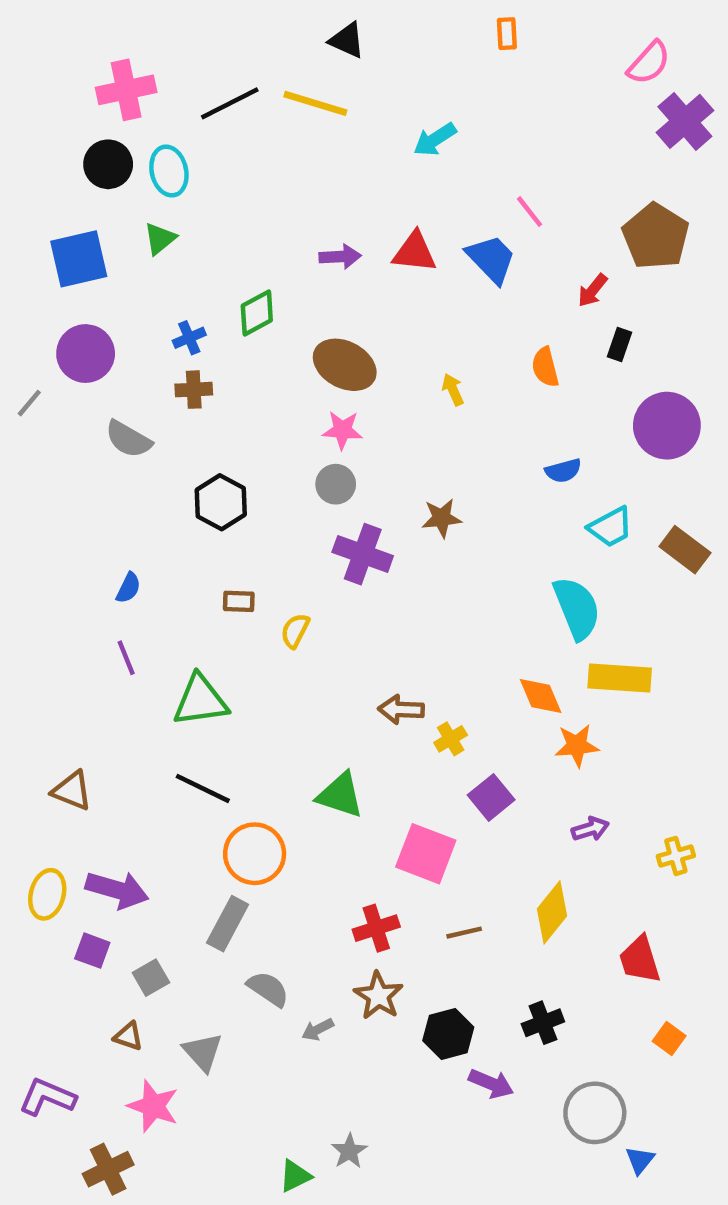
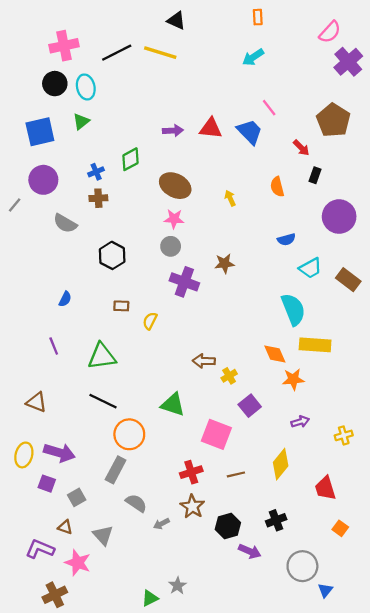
cyan arrow: (435, 139) -> (253, 57), moved
red arrow: (593, 290) -> (301, 148), turned -84
purple line: (126, 658) -> (54, 346), moved
purple L-shape: (47, 1097) -> (40, 549), moved

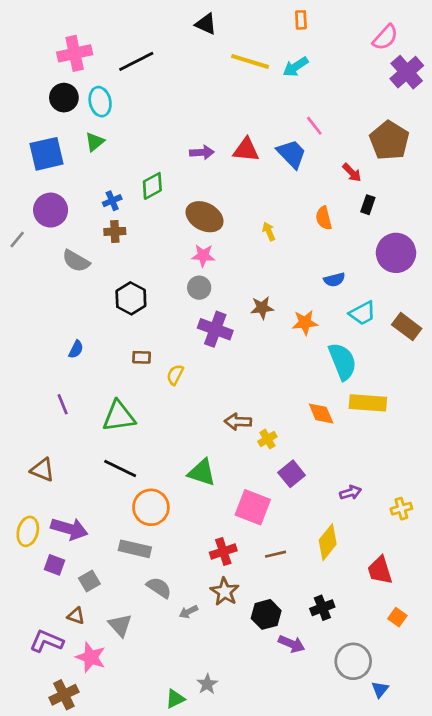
yellow line: (160, 53) -> (250, 61), moved
orange star: (293, 379) -> (305, 323), moved
gray rectangle: (116, 470) -> (135, 549), turned 75

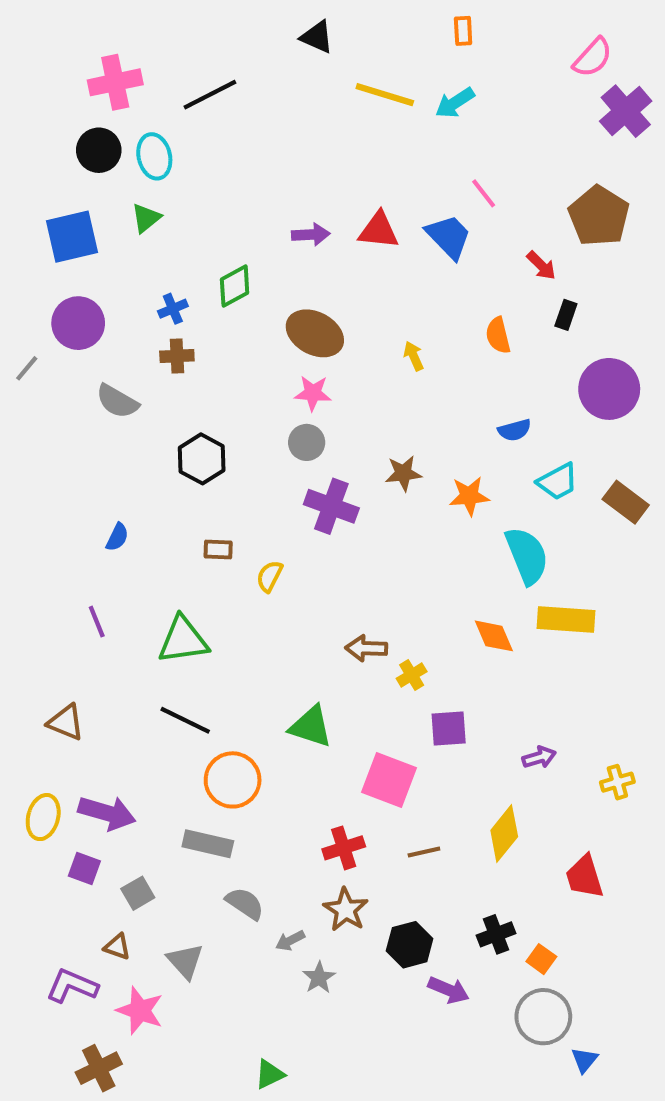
purple square: (292, 474) -> (449, 729), turned 35
orange square: (397, 617) -> (541, 959), moved
gray star: (207, 684) -> (319, 978), moved

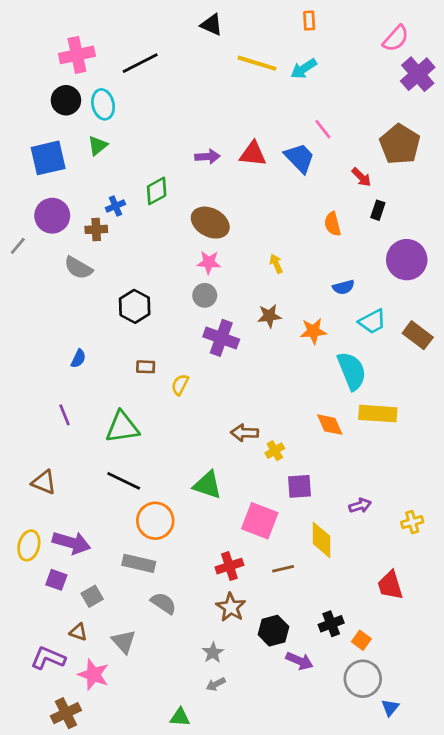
brown cross: (177, 356) -> (96, 229), moved
yellow arrow: (414, 356) -> (276, 264), moved
yellow diamond: (504, 834) -> (322, 540), moved, turned -39
gray arrow: (290, 941) -> (216, 684), moved
green triangle: (270, 1074) -> (180, 717), turned 30

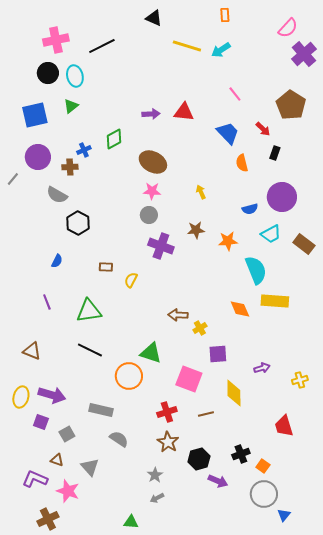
blue trapezoid: (300, 158) -> (228, 133), moved
purple circle: (407, 260) -> (282, 197), moved
black hexagon: (135, 306) -> (78, 223), moved
orange circle: (155, 521) -> (129, 376), moved

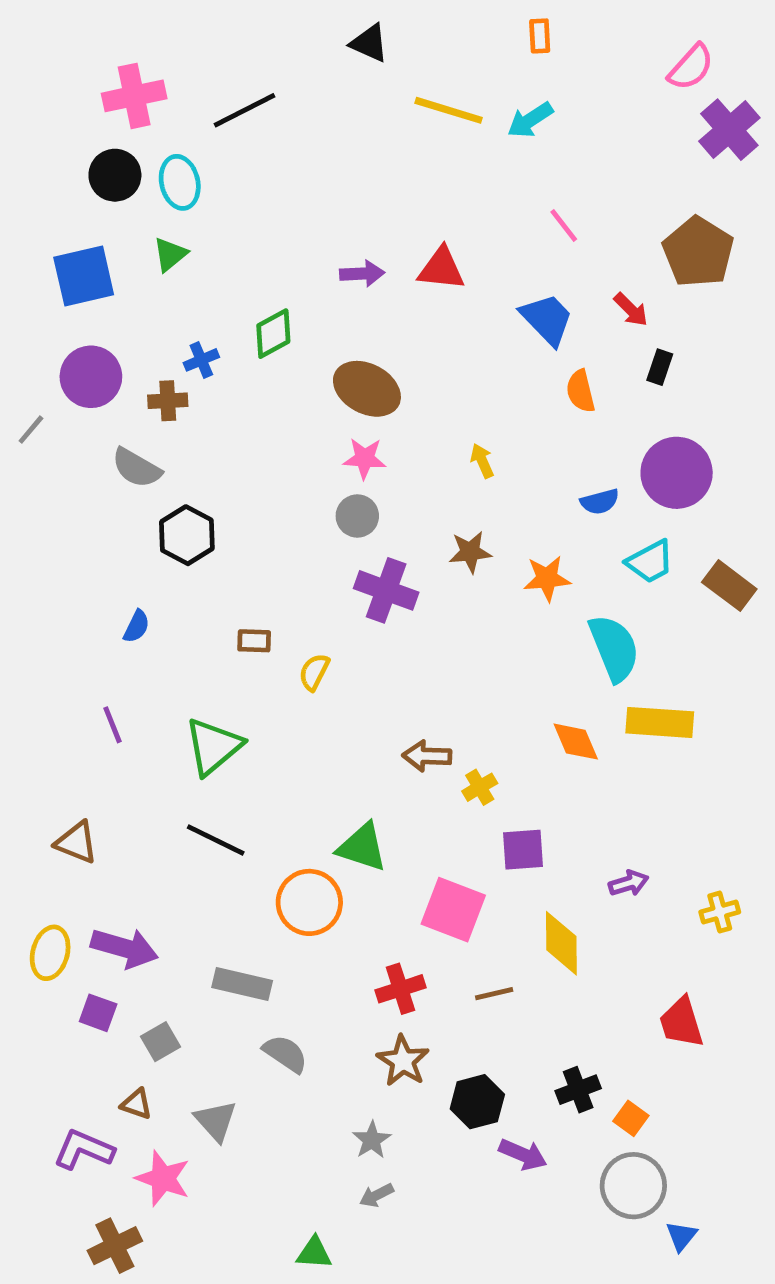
green triangle: (89, 311) -> (213, 746), turned -32

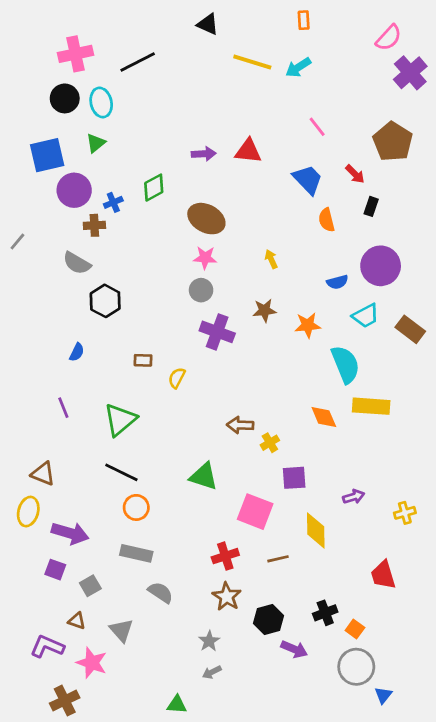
purple circle: (91, 377) -> (74, 190), moved
orange circle: (309, 902) -> (136, 507), moved, size x0.7
yellow ellipse: (50, 953) -> (28, 512), moved

